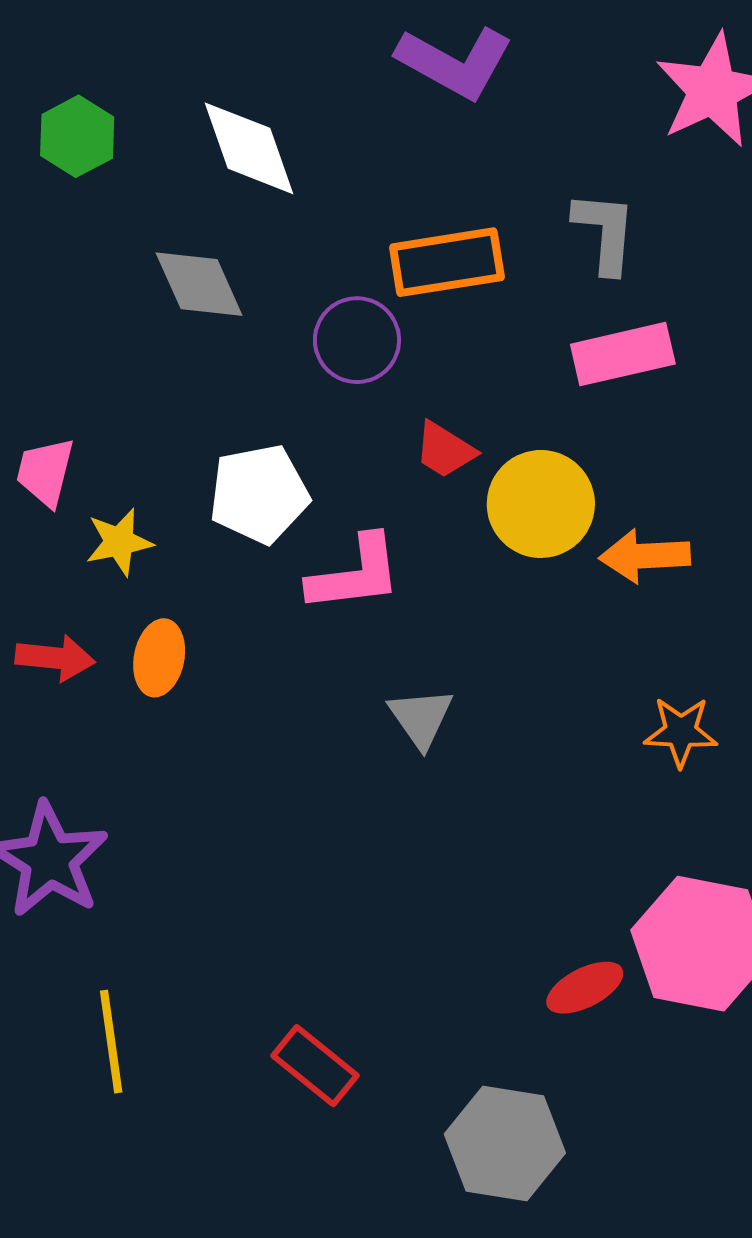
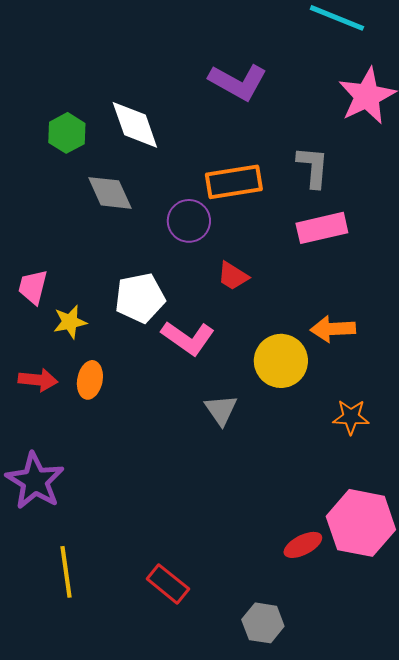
green hexagon: (77, 136) -> (67, 133), moved
yellow circle: (541, 504) -> (281, 361), moved
pink L-shape: (355, 574) -> (188, 338), turned 42
gray hexagon: (505, 1144) -> (263, 623), size x0.7

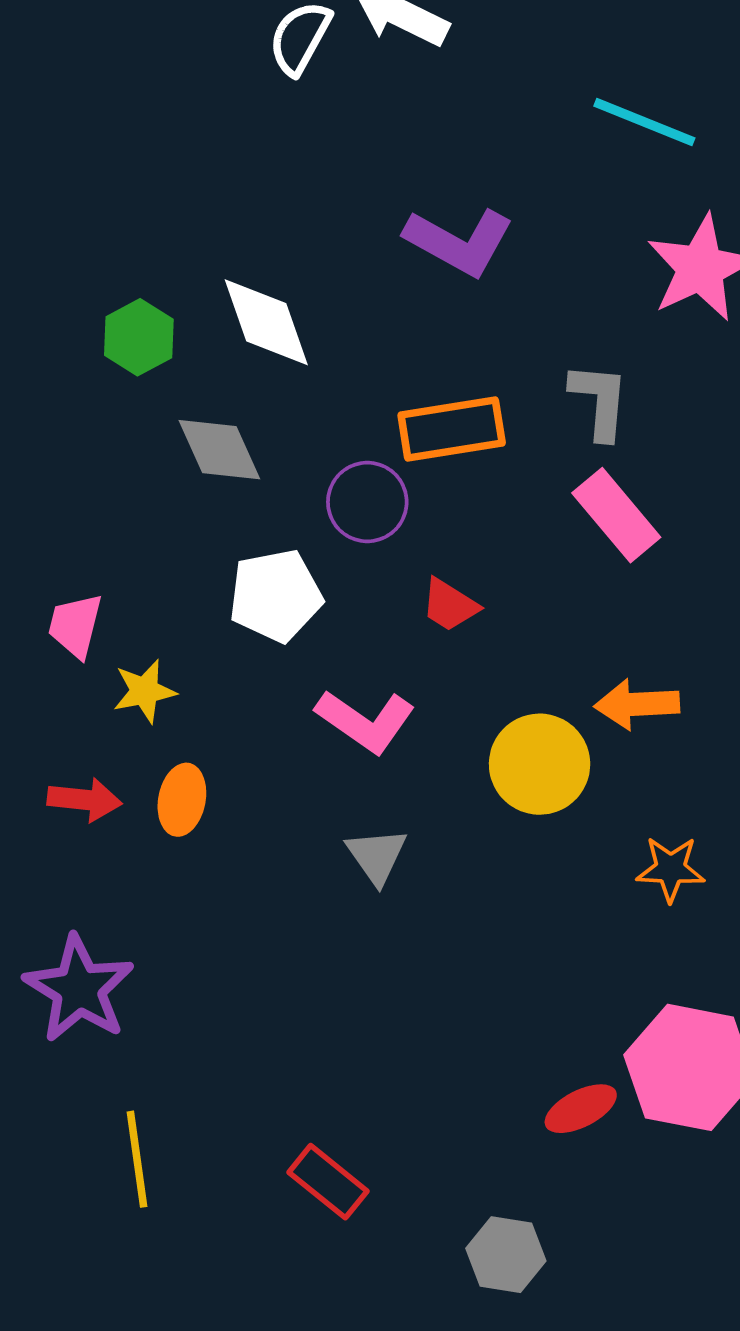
pink rectangle: (322, 228) -> (616, 515), turned 63
white pentagon: (140, 298) -> (276, 596), moved
gray triangle: (221, 410) -> (377, 856), moved

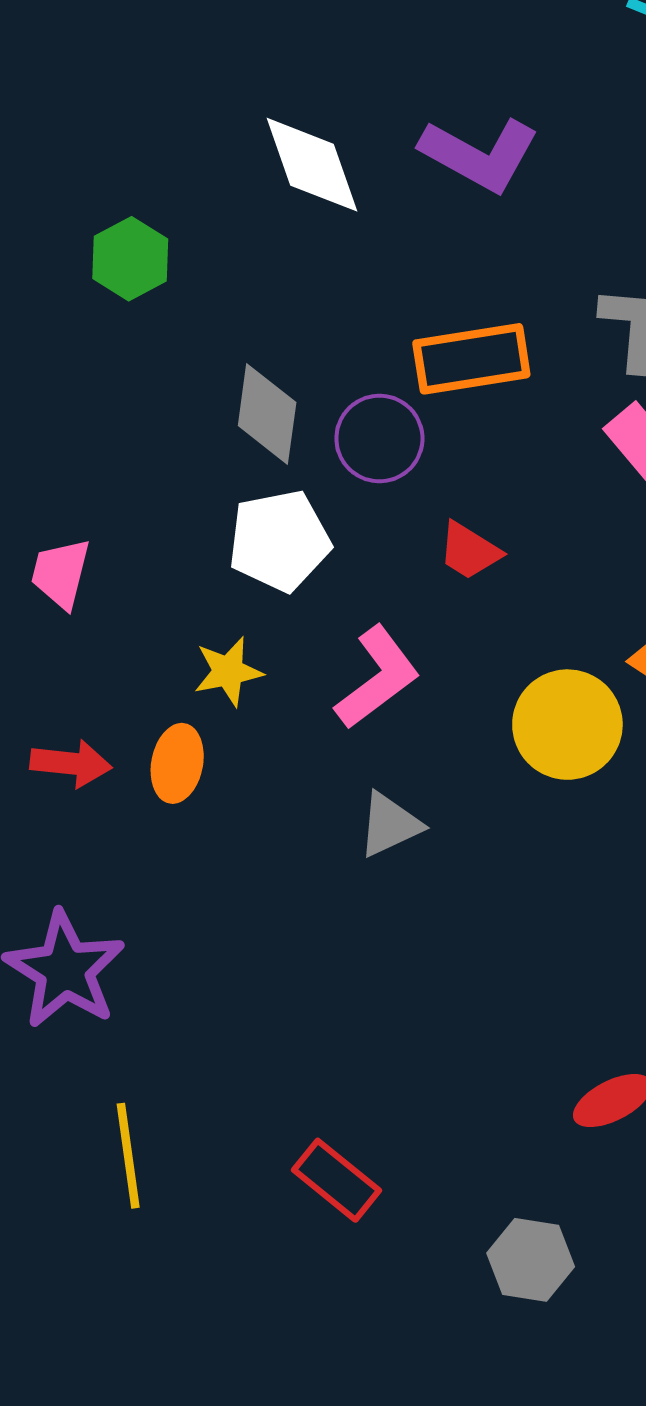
white diamond: (266, 322) -> (312, 165), moved
gray diamond: (219, 450) -> (267, 414), moved, turned 32
yellow star: (144, 691) -> (228, 671), moved
pink L-shape: (365, 721) -> (377, 678), turned -72
gray triangle: (377, 856) -> (390, 825), turned 40

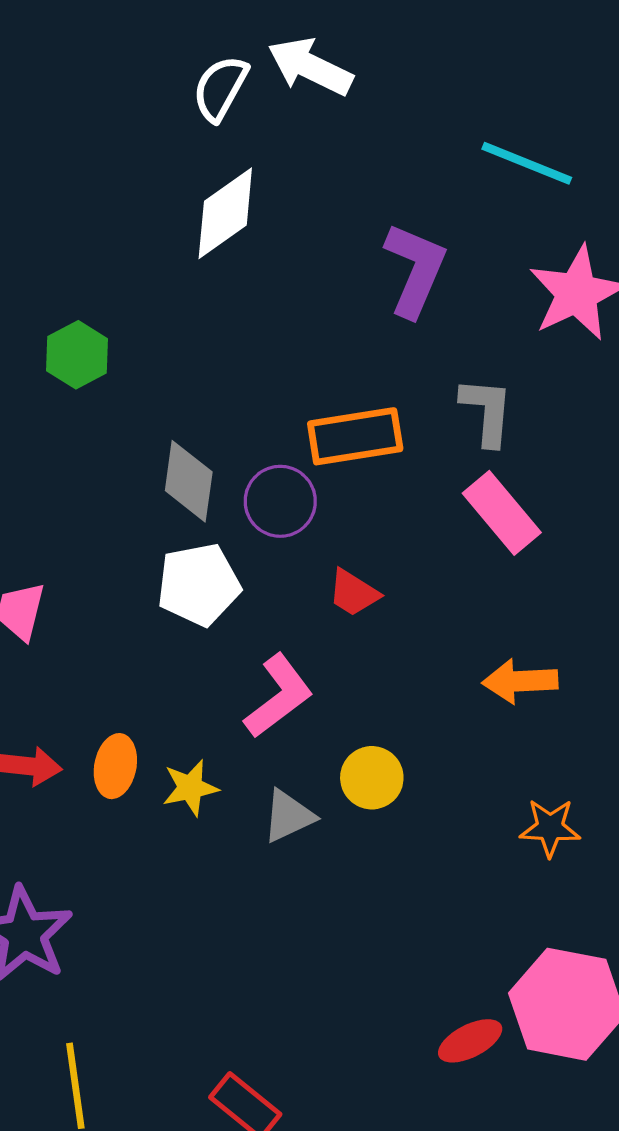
purple L-shape: (480, 154) -> (415, 270), moved, turned -96
white diamond: (312, 165) -> (225, 213), moved, turned 74
yellow star: (228, 671) -> (190, 788), moved
yellow circle: (567, 725) -> (372, 778), moved, size x0.7

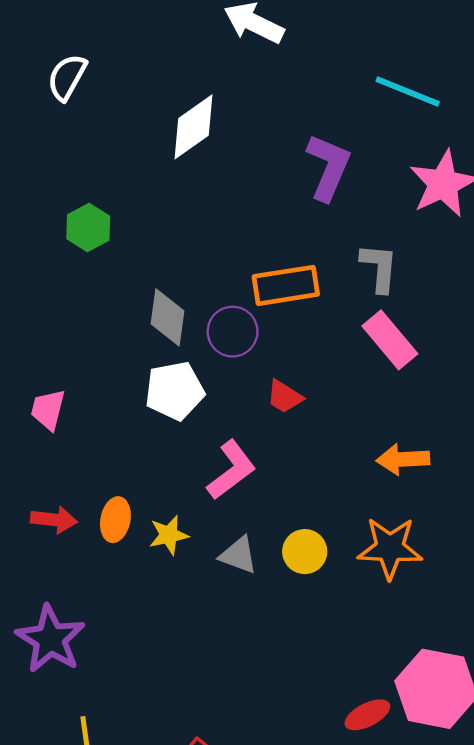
white semicircle: (220, 88) -> (67, 77), moved
yellow circle: (372, 778) -> (305, 552), moved
gray triangle: (289, 816) -> (238, 555), turned 45
orange star: (550, 828) -> (390, 548), moved, size x1.5

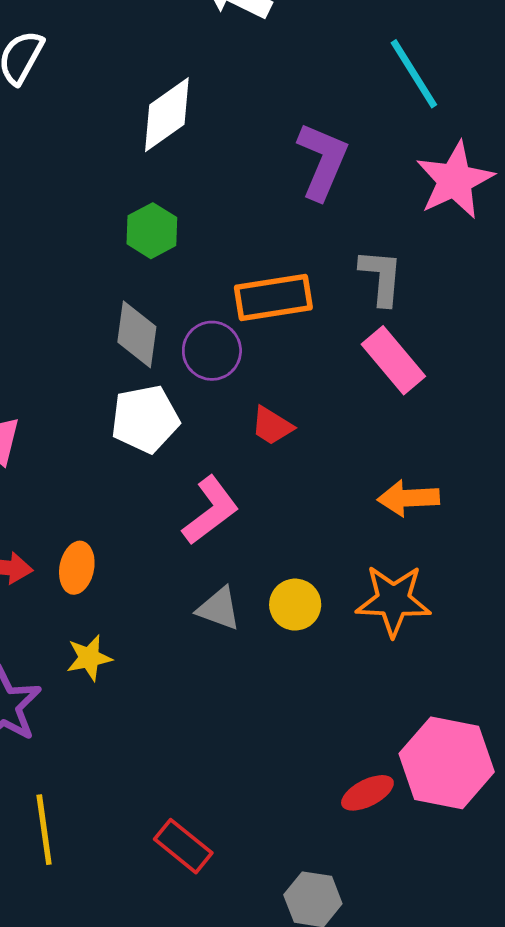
cyan line: (408, 91) -> (414, 74), turned 36
green hexagon: (88, 227) -> (152, 231), moved
yellow star: (169, 535) -> (89, 658), moved

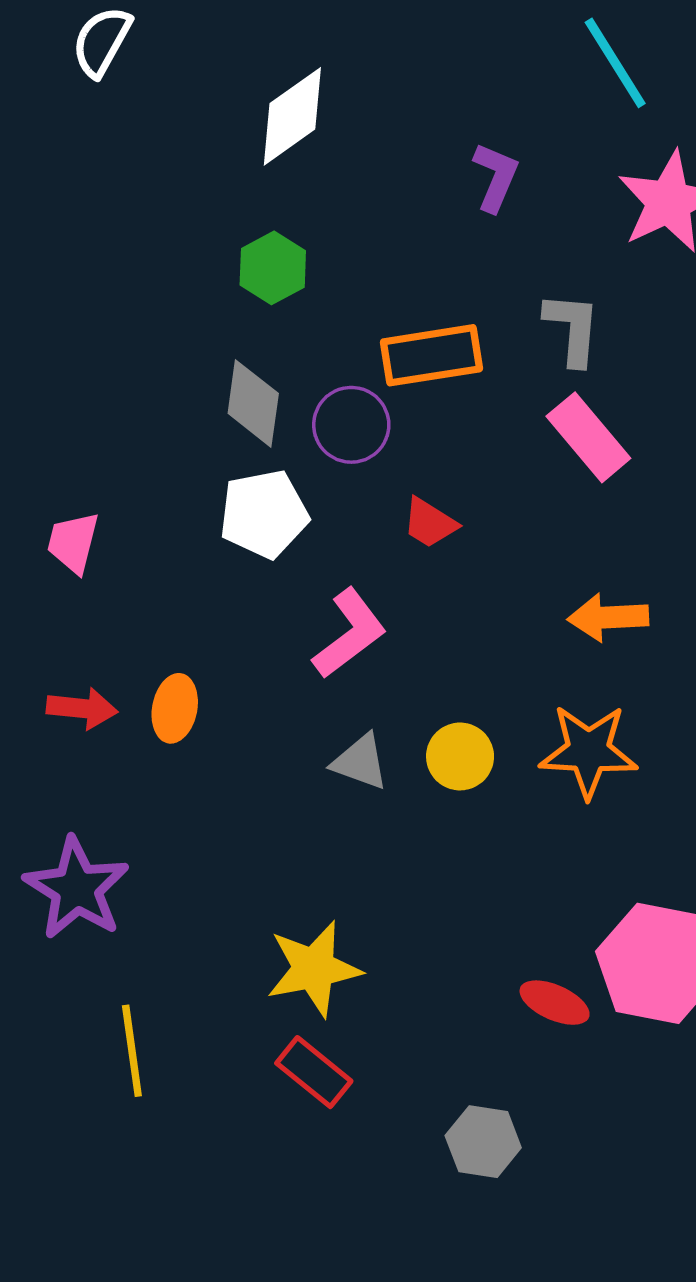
purple L-shape: (322, 161) -> (496, 177), size x0.7
yellow star: (89, 658) -> (314, 969), moved, size x1.6
red ellipse: (367, 793) -> (555, 1003), turned 51

